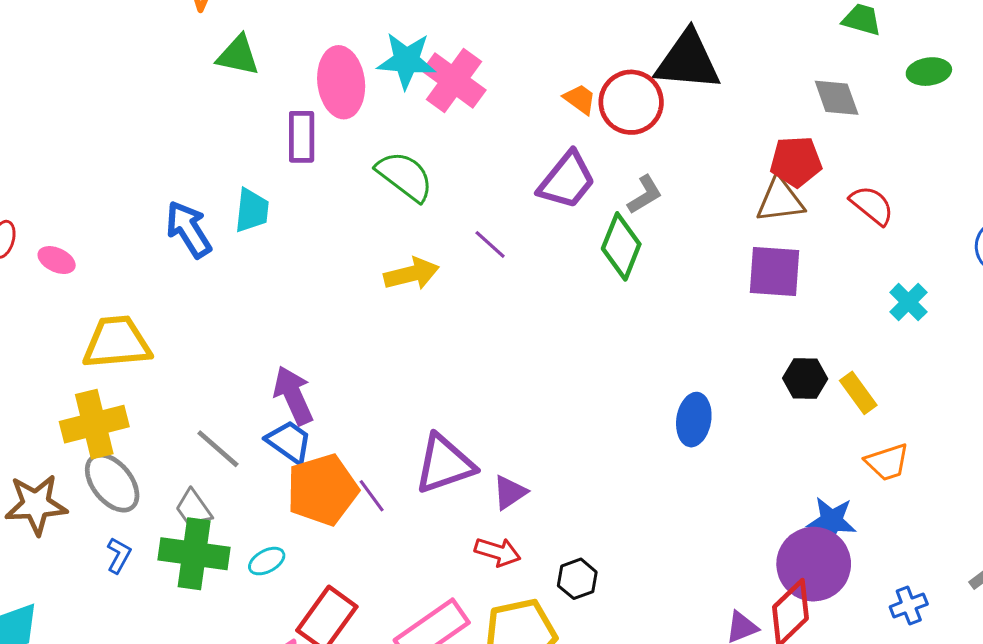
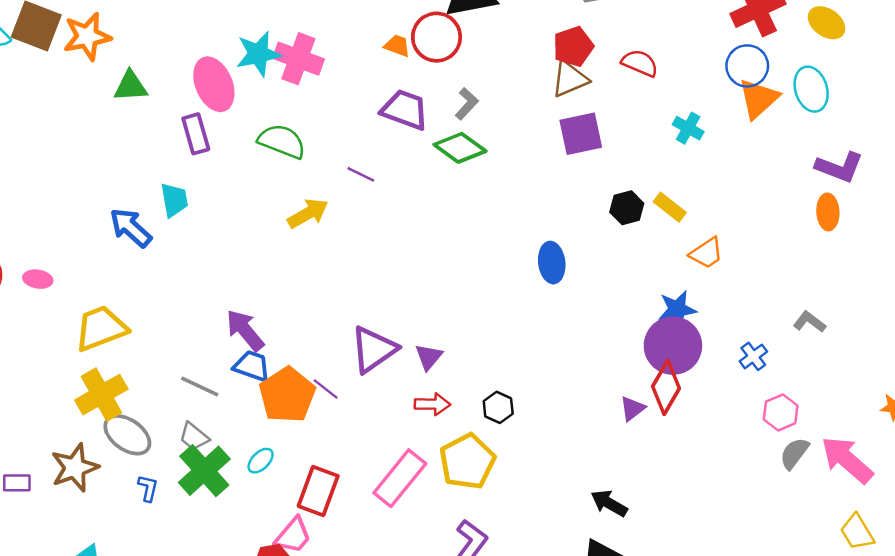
purple trapezoid: (567, 180) -> (405, 110), turned -93
green diamond: (621, 246) -> (460, 148), turned -60
green cross: (194, 554) -> (204, 471), turned -34

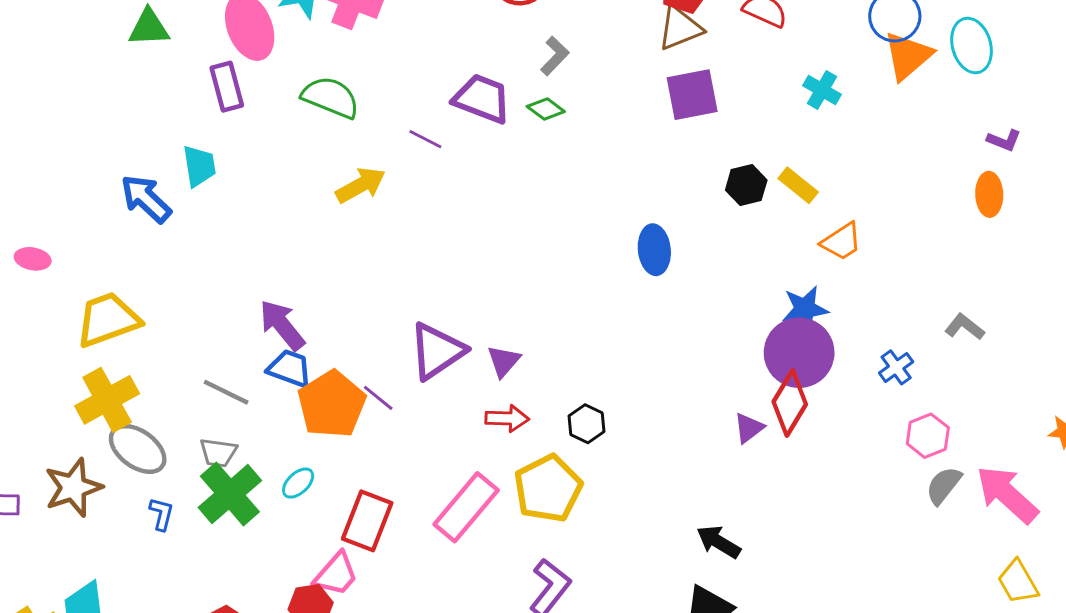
purple trapezoid: (405, 110) -> (482, 99), moved
green diamond: (460, 148) -> (546, 109), size x0.6
purple L-shape: (839, 167) -> (1004, 140), size x0.6
gray trapezoid: (194, 437) -> (218, 453), turned -32

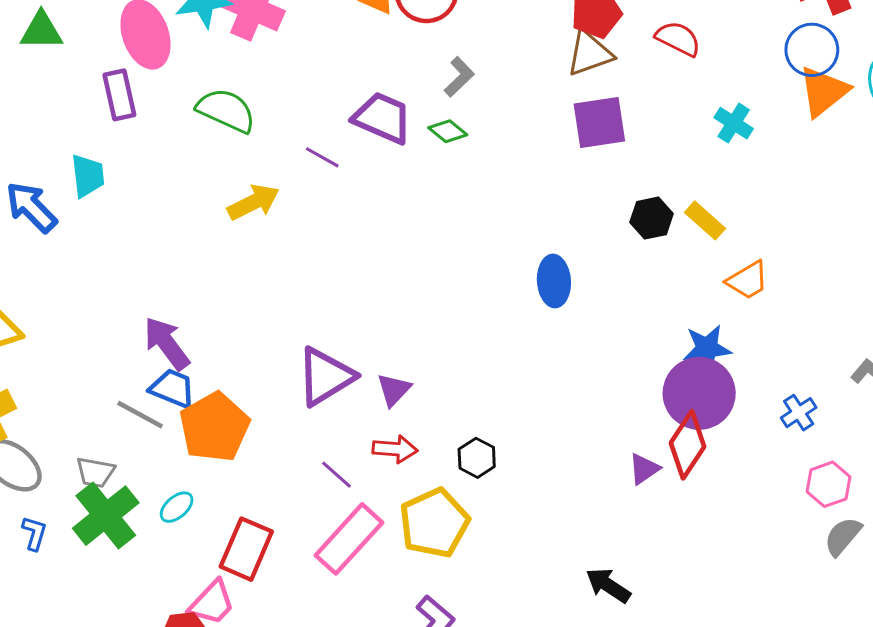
gray line: (226, 392) -> (140, 415), moved
purple line: (378, 398) -> (337, 475), moved

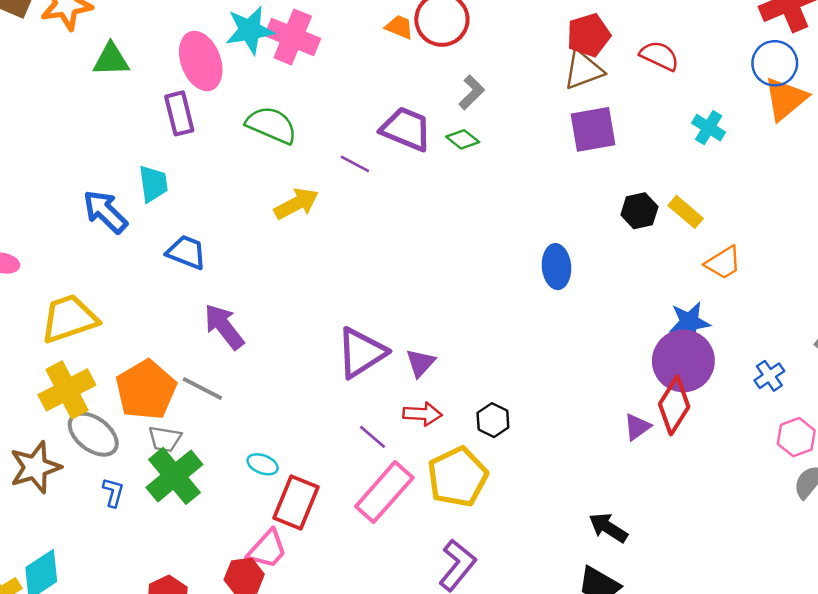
blue trapezoid: (173, 389) -> (186, 252), moved
orange pentagon: (214, 427) -> (146, 390), moved
cyan ellipse: (177, 507) -> (263, 464), moved, turned 64

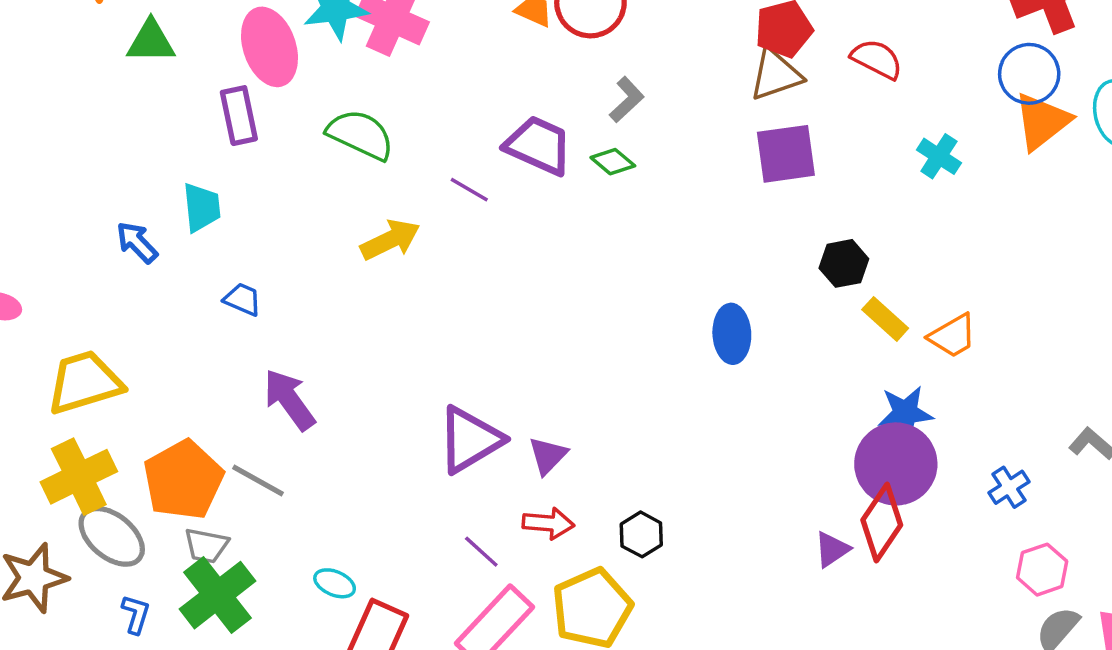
blue arrow: (105, 212) -> (137, 242), size x0.7
yellow rectangle: (686, 212) -> (885, 319), moved
blue trapezoid: (186, 252) -> (243, 299), size x0.7

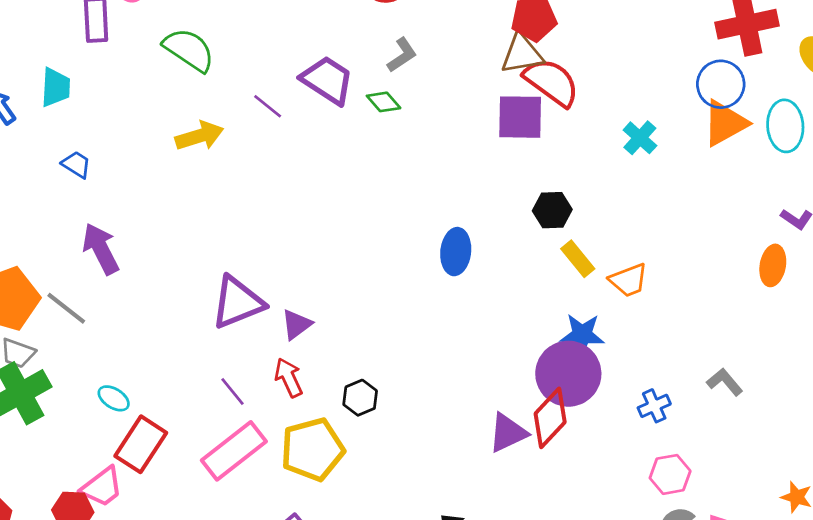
red semicircle: (877, 59) -> (552, 82), moved, size x1.4
red arrow: (548, 523) -> (289, 378), turned -129
purple triangle: (832, 549) -> (508, 433), size x1.4

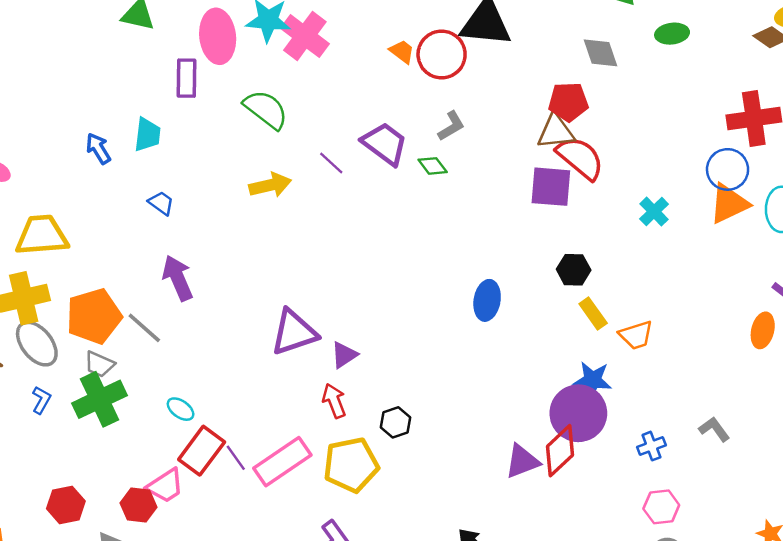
purple line: (233, 392) -> (236, 458), moved

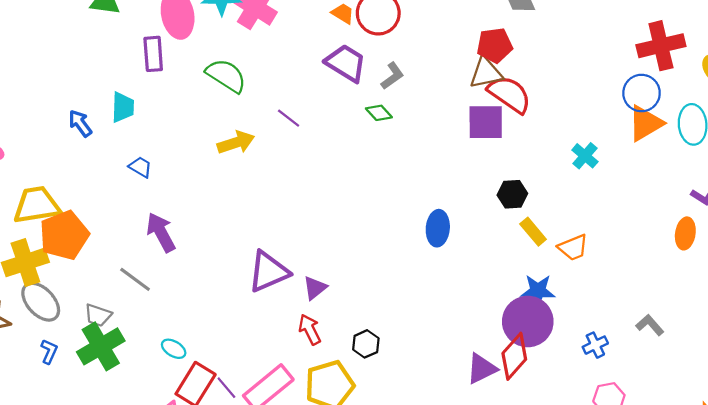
purple trapezoid: (385, 144) -> (346, 63), moved
cyan cross: (654, 212) -> (585, 156), moved
orange pentagon: (94, 316) -> (64, 235), moved

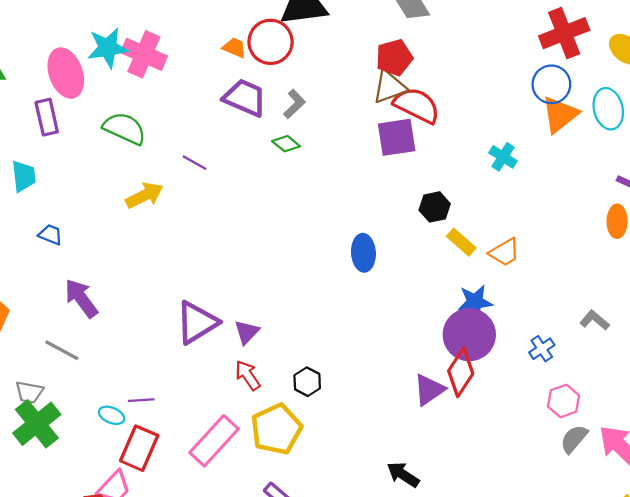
purple line: (226, 388) -> (141, 400), moved, turned -45

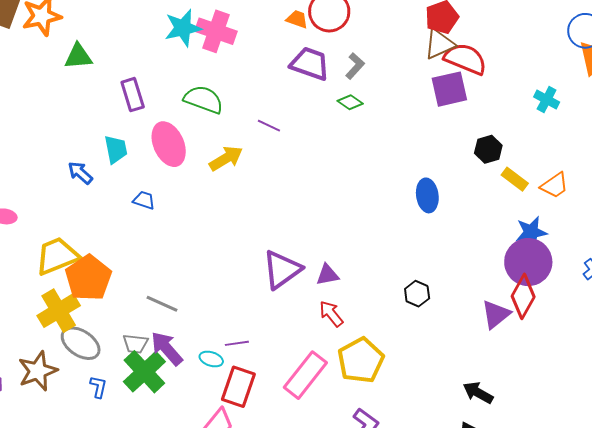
pink ellipse: (66, 73) -> (169, 144), moved
purple arrow: (81, 298) -> (167, 348), moved
purple triangle: (247, 332) -> (327, 275), turned 40
black hexagon: (307, 382) -> (417, 294), moved

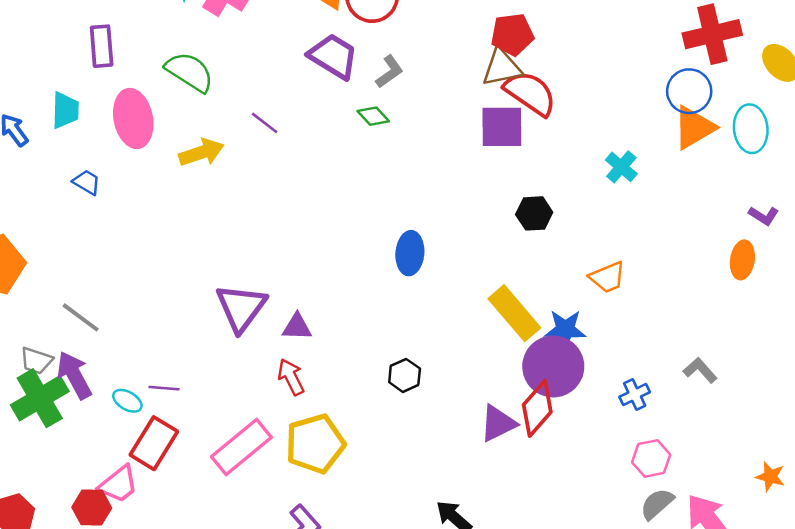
yellow rectangle: (515, 179) -> (514, 313), moved, size x1.6
blue ellipse: (427, 195) -> (410, 253), moved
purple triangle: (282, 270) -> (241, 308), turned -30

